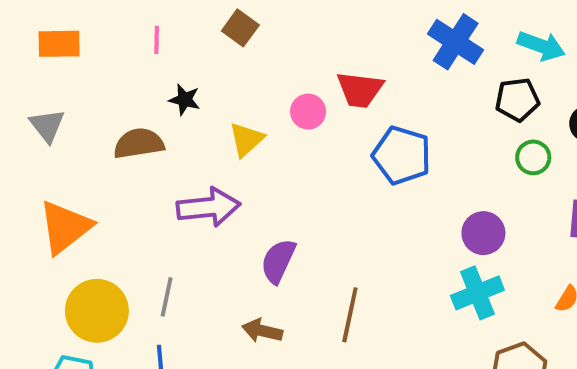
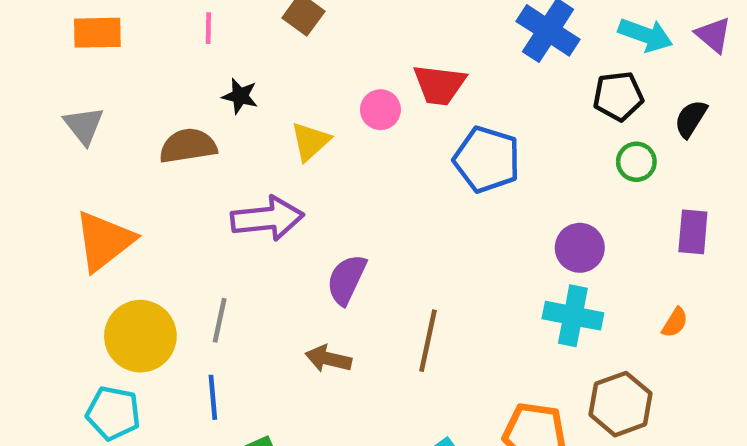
cyan cross: (477, 293) -> (573, 316), turned 33

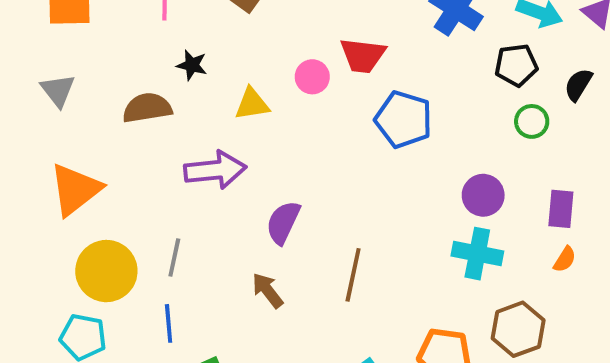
yellow triangle: (310, 141) -> (252, 104), turned 33
purple rectangle: (693, 232) -> (561, 209), moved
brown arrow: (328, 359) -> (268, 290), turned 39

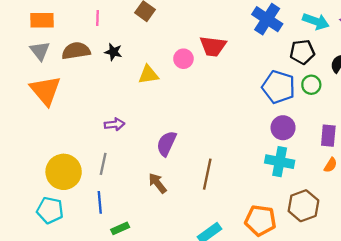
gray triangle: (58, 90) -> (40, 51), moved
brown semicircle: (147, 108) -> (76, 51), moved
blue pentagon: (404, 120) -> (278, 87), moved
purple arrow: (215, 170) -> (114, 124), moved, size x0.6
orange triangle: (75, 189) -> (45, 90), moved, turned -32

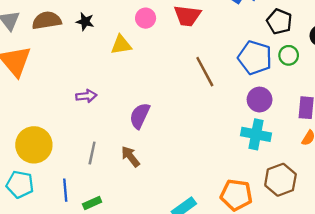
black pentagon: (302, 52) -> (279, 22), turned 30
pink circle: (183, 59) -> (146, 18), moved
gray line: (103, 164) -> (92, 153), moved
brown line: (207, 174) -> (205, 72), moved, turned -40
blue line: (100, 202) -> (65, 190), moved

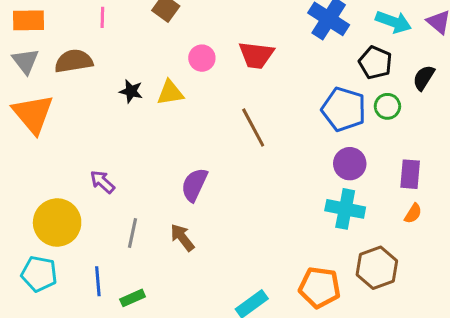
black star: (85, 22) -> (131, 91), moved
brown line: (205, 72) -> (253, 127), moved
purple arrow: (86, 96) -> (102, 182), moved, turned -132

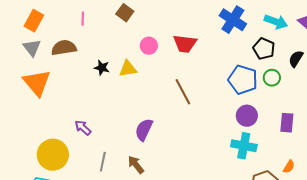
orange rectangle: (28, 20) -> (34, 21), turned -60
orange semicircle: (413, 213) -> (289, 167), moved

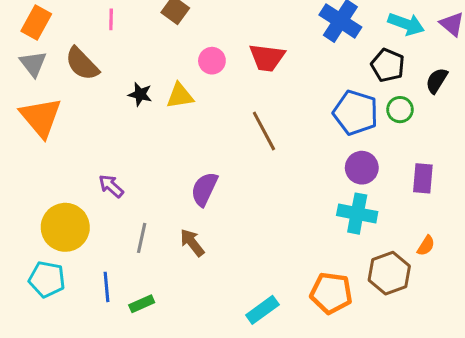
brown semicircle: (64, 48) -> (82, 64), turned -125

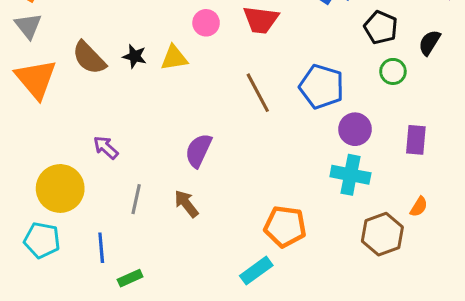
brown semicircle: (82, 64) -> (89, 58), moved
blue pentagon: (356, 113) -> (322, 87), moved
orange pentagon: (331, 293) -> (285, 226), moved
green rectangle: (142, 304) -> (130, 278), moved

